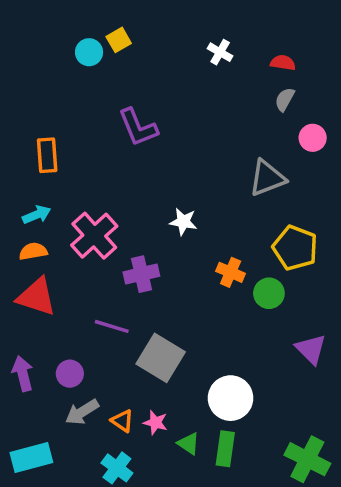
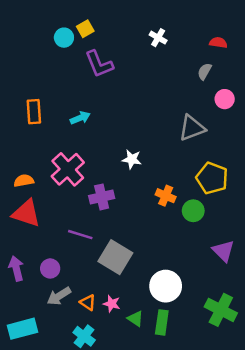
red semicircle: (283, 63) -> (218, 43), moved
purple L-shape: (138, 127) -> (99, 64), moved
cyan arrow: (37, 215) -> (80, 118), moved
green cross: (307, 459) -> (221, 310), moved

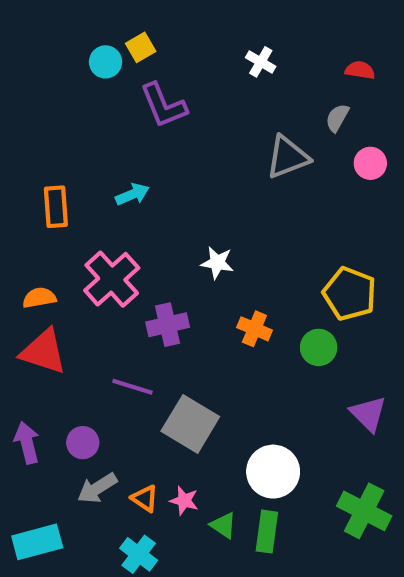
orange rectangle: (34, 112) -> (56, 207), moved
gray triangle: (192, 128) -> (288, 157), moved
orange cross: (166, 196) -> (254, 329), moved

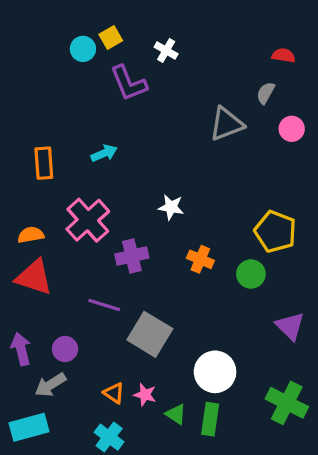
white cross: (261, 62) -> (166, 51), moved
gray arrow: (97, 488) -> (50, 385), moved

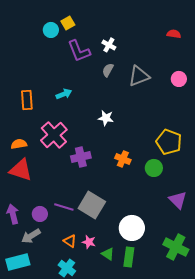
white cross: (166, 51) -> (109, 45), moved
gray semicircle: (266, 93) -> (108, 70), moved
white star: (171, 207) -> (106, 118), moved
purple line: (104, 305) -> (64, 207), moved

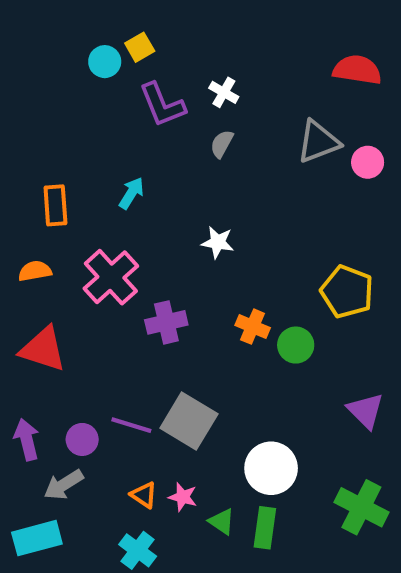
red semicircle: (174, 34) -> (357, 70), size x1.6
gray triangle: (139, 76) -> (318, 142), moved
cyan arrow: (64, 94) -> (131, 193), turned -35
orange semicircle: (19, 144) -> (35, 271), moved
green circle: (154, 168) -> (296, 345), moved

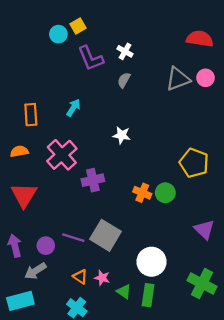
pink circle: (368, 162) -> (206, 78), moved
orange cross: (253, 327) -> (142, 193), moved
red triangle: (43, 349) -> (24, 195), turned 44

